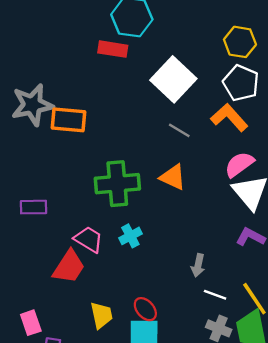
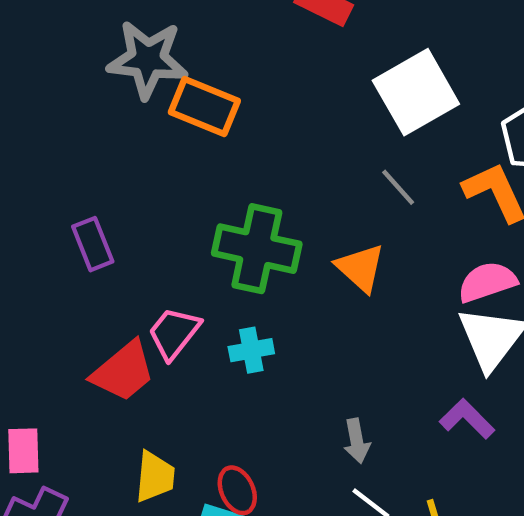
purple rectangle: (34, 207) -> (93, 244), turned 52
pink trapezoid: (89, 239) -> (174, 333), turned -100
gray arrow: (198, 265) -> (357, 441), turned -40

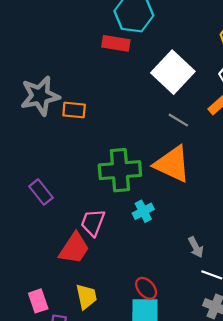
orange rectangle: (204, 107) -> (74, 110), size x0.7
orange triangle: (360, 268) -> (172, 164), size x1.5
cyan cross: (251, 350) -> (143, 211), moved
yellow trapezoid: (155, 477) -> (86, 297), moved

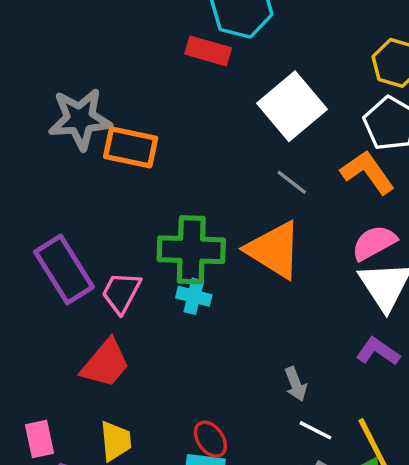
orange rectangle: (74, 110) -> (131, 147), size x1.4
purple rectangle: (41, 192) -> (64, 269), size x1.6
cyan cross: (143, 211) -> (194, 296), moved, turned 35
pink trapezoid: (93, 223) -> (121, 293), moved

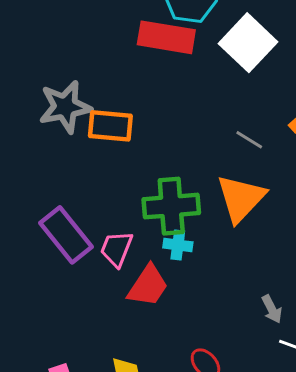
red rectangle: (208, 51) -> (166, 37), size x1.5
white square: (292, 106) -> (248, 43), moved
orange triangle: (274, 250) -> (241, 198), turned 48
red trapezoid: (105, 364) -> (148, 286), moved

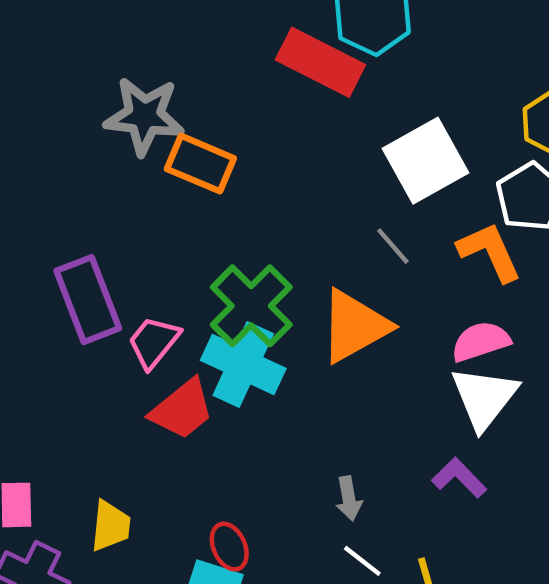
white square: (248, 43) -> (426, 161), moved
green cross: (171, 206) -> (251, 306), turned 32
cyan cross: (178, 245) -> (243, 364), size x1.8

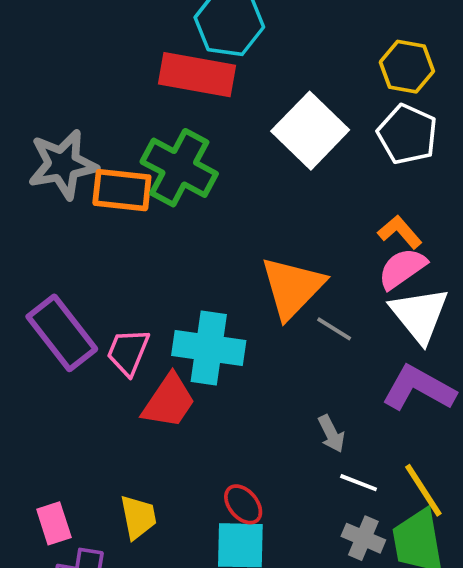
gray line: (393, 246) -> (334, 329), moved
orange L-shape: (490, 252) -> (400, 232), moved, size x0.7
green cross: (251, 306) -> (179, 168), moved
purple L-shape: (459, 478) -> (419, 388), size x1.5

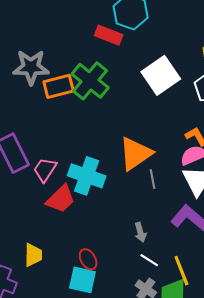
red rectangle: (197, 75) -> (109, 35), size x0.7
orange rectangle: (122, 190) -> (59, 86), turned -32
gray line: (334, 329) -> (153, 179), turned 36

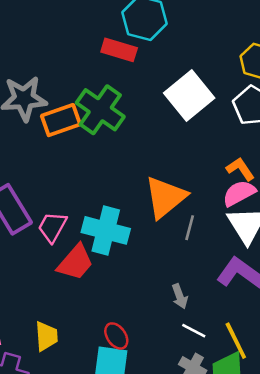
gray line: (153, 179) -> (190, 228), turned 30

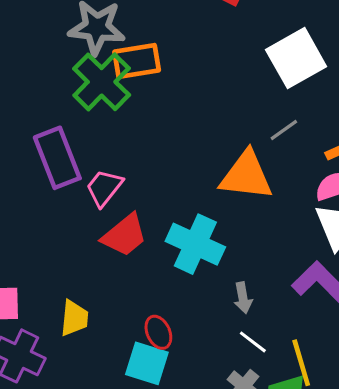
green cross: (100, 110) -> (102, 82), moved
orange triangle: (165, 197) -> (246, 176), turned 36
gray line: (190, 228) -> (284, 130), moved, turned 30
cyan cross: (106, 230) -> (195, 244), moved

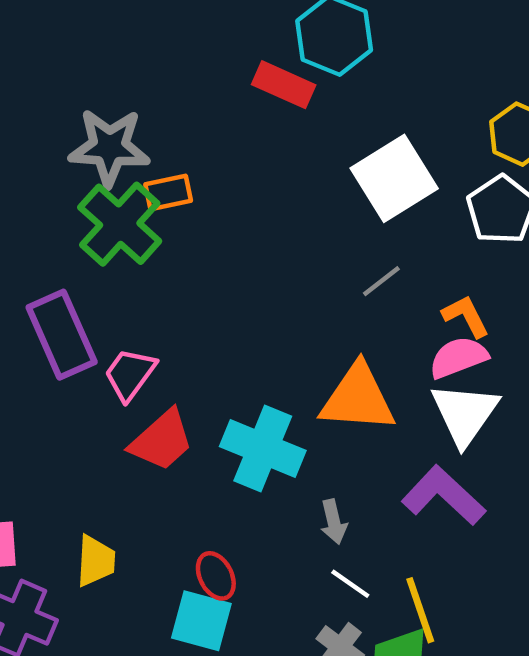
orange rectangle: (137, 61) -> (168, 192), size x0.7
orange triangle: (246, 176) -> (358, 398), moved

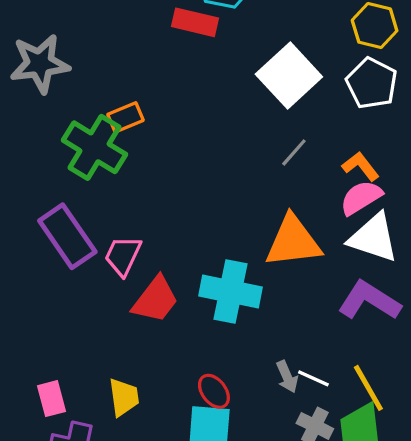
gray star: (109, 147) -> (40, 64), moved
white triangle: (465, 414) -> (373, 238), turned -36
gray arrow: (334, 522) -> (287, 377), moved

